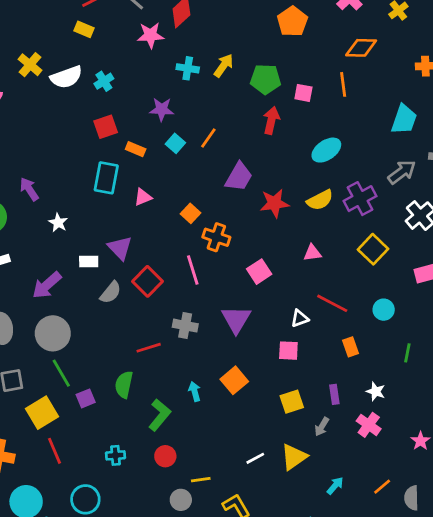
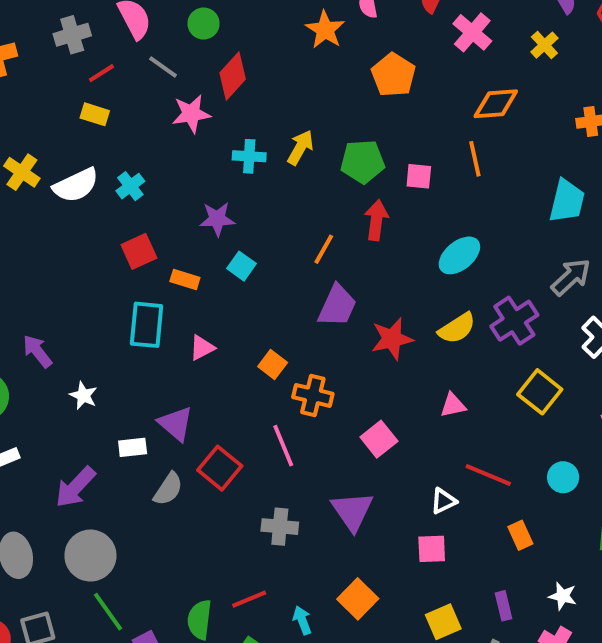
orange line: (208, 138) -> (324, 249), moved
red line: (149, 348) -> (249, 599), moved

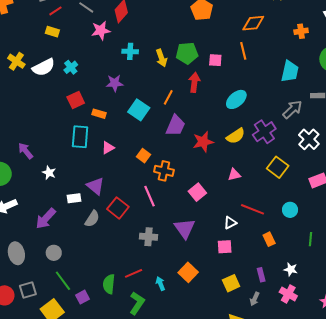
yellow arrow: (300, 148) -> (161, 58), moved, turned 132
cyan square: (241, 266) -> (139, 110), moved, size x1.5
gray circle: (90, 556) -> (54, 253), size x0.6

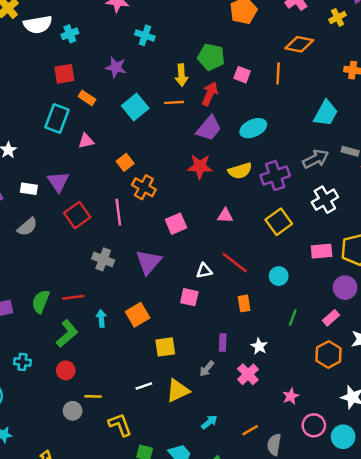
yellow arrow: (161, 58) -> (182, 75), moved
orange line: (168, 97) -> (174, 102), turned 42
purple trapezoid: (175, 126) -> (209, 128), moved
gray semicircle: (92, 219) -> (27, 227), moved
yellow square: (231, 283) -> (165, 347), moved

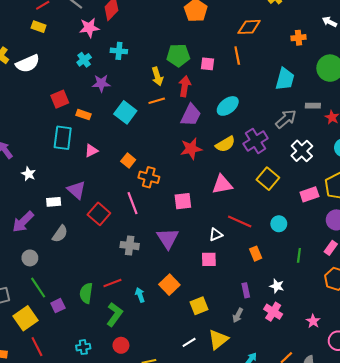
cyan cross: (70, 34) -> (84, 60), moved
pink triangle: (225, 216) -> (222, 184), size x1.5
pink square: (176, 224) -> (183, 201), turned 30

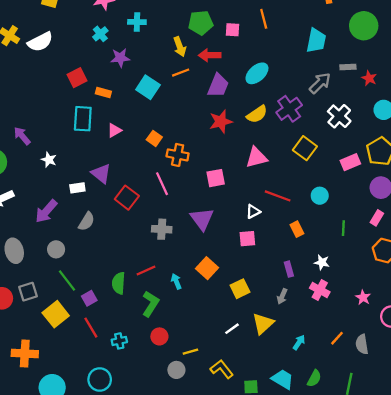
red arrow: (185, 86) -> (210, 55), turned -96
red line: (37, 347) -> (91, 328), moved

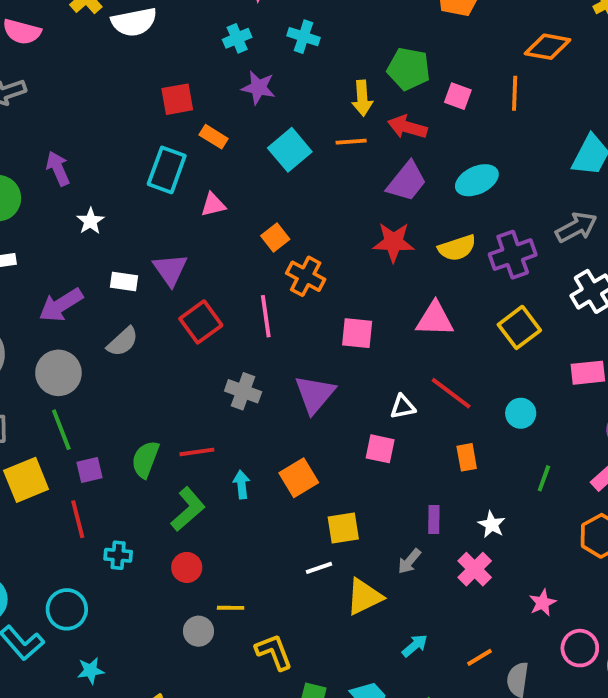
gray circle: (56, 249) -> (58, 373), size x1.5
white line: (232, 329) -> (319, 568), moved

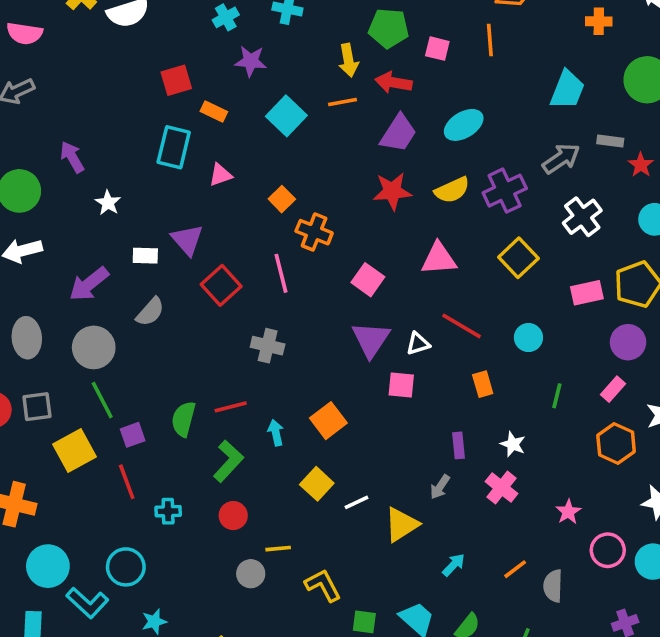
pink square: (357, 333) -> (368, 280), turned 36
purple triangle: (315, 394) -> (371, 339), moved
yellow square: (343, 528) -> (317, 484), moved, turned -32

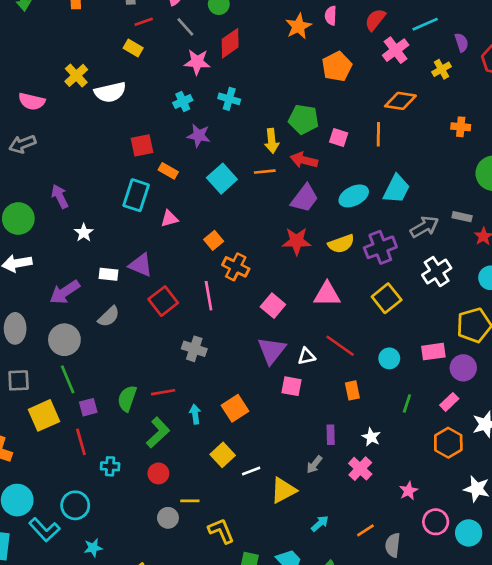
cyan trapezoid: (567, 90) -> (397, 189), moved
purple triangle: (187, 240) -> (141, 265), turned -30
pink rectangle: (587, 293) -> (433, 352), moved

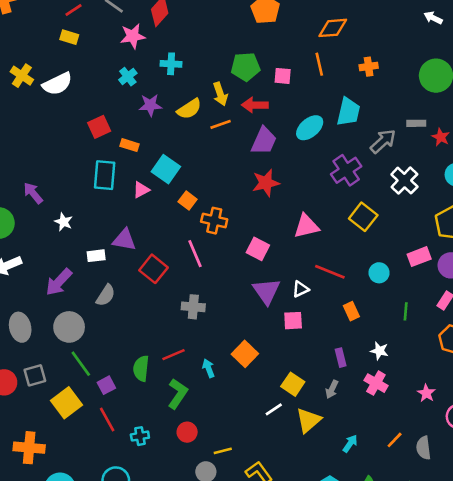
orange cross: (461, 127) -> (369, 67), moved
cyan square: (222, 179) -> (166, 169), moved
yellow semicircle: (341, 244) -> (189, 109), moved
yellow square: (223, 455) -> (293, 384), moved

